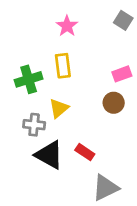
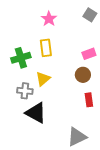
red rectangle: (85, 152) -> (89, 100), moved, turned 48

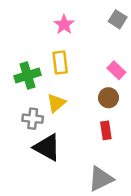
pink rectangle: (89, 54) -> (116, 70), turned 64
red rectangle: (89, 100) -> (106, 130), moved

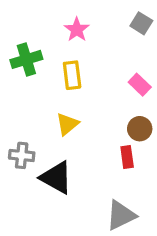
green cross: (27, 76) -> (26, 59), moved
brown circle: (108, 98) -> (140, 129), moved
gray cross: (33, 119) -> (22, 155), moved

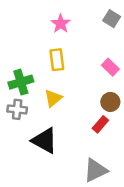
green cross: (26, 59) -> (21, 82), moved
gray cross: (22, 155) -> (17, 109), moved
red rectangle: (127, 157) -> (100, 124), turned 49

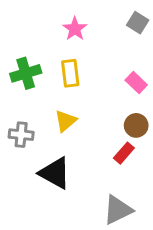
green cross: (21, 82) -> (26, 73), moved

